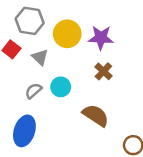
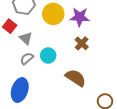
gray triangle: (40, 57) -> (26, 38), moved

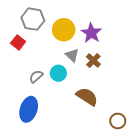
purple star: (80, 17) -> (91, 33), turned 30
gray triangle: (26, 38) -> (72, 55), moved

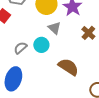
brown cross: (93, 60) -> (88, 33), moved

